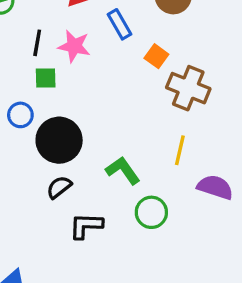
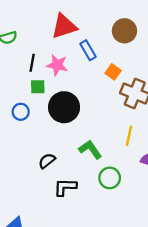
black circle: (59, 140) -> (64, 107), moved

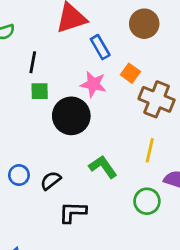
pink star: (57, 65) -> (93, 84), moved
blue circle: (21, 112) -> (19, 175), moved
green circle: (110, 178) -> (147, 201), moved

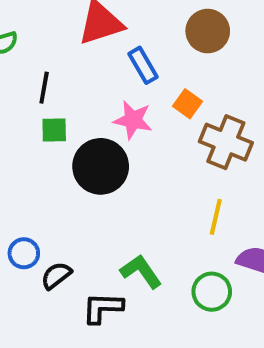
green L-shape: (103, 167) -> (141, 271), moved
black semicircle: (51, 181) -> (56, 275), moved

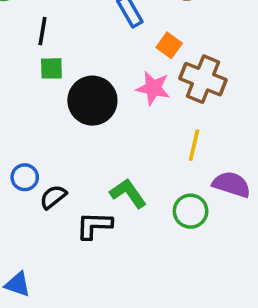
pink star: (133, 120) -> (153, 88), moved

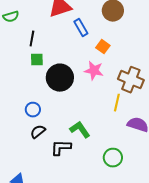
brown cross: (203, 79) -> (131, 80), moved
blue circle: (25, 177) -> (33, 110), moved
green circle: (191, 211) -> (113, 158), moved

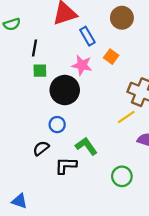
pink star: (94, 71) -> (82, 65), moved
yellow line: (117, 103) -> (126, 117), turned 42
blue circle: (33, 110) -> (57, 125), moved

